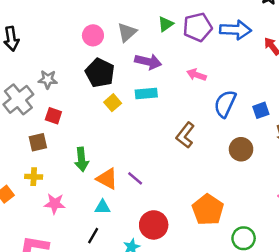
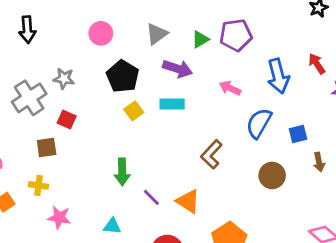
green triangle: (166, 24) -> (200, 39), moved
blue arrow: (236, 30) -> (278, 76), moved, turned 68
pink circle: (93, 35) -> (101, 33), moved
green arrow: (82, 159) -> (122, 172), moved
orange triangle: (107, 179) -> (188, 201), moved

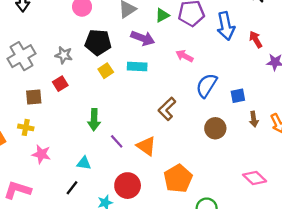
black pentagon: (123, 76) -> (98, 42), turned -30
blue arrow: (278, 76) -> (226, 26), moved
gray star: (64, 79) -> (64, 55), moved
red square: (67, 120) -> (60, 84), moved, turned 32

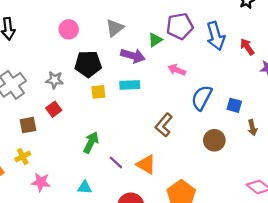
green triangle: (162, 15) -> (155, 40), moved
yellow square: (106, 71) -> (98, 92), turned 32
blue square: (238, 96) -> (234, 105), turned 32
green arrow: (94, 120) -> (91, 142), turned -150
yellow cross: (26, 127) -> (23, 157), turned -32

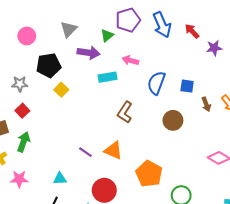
cyan rectangle: (130, 85) -> (108, 77), moved
yellow square: (98, 92) -> (61, 90), turned -32
green arrow: (91, 142) -> (24, 142), moved

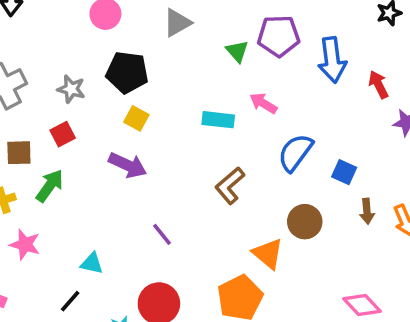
green triangle: (107, 35) -> (237, 51), turned -48
purple arrow: (89, 53) -> (128, 165), moved
yellow square: (61, 90) -> (136, 118), turned -32
orange triangle: (113, 150) -> (268, 254), moved
purple line: (85, 152) -> (162, 234), moved

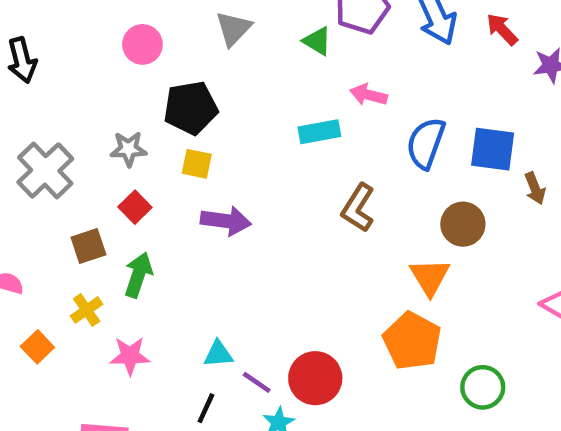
yellow square: (136, 118) -> (197, 164), moved
blue square: (344, 172) -> (493, 149), size x1.5
purple line: (162, 234) -> (257, 382), moved
orange triangle: (268, 254) -> (430, 277), turned 36

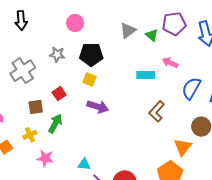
gray triangle: (233, 29) -> (128, 30), moved
gray star: (129, 149) -> (57, 55), moved

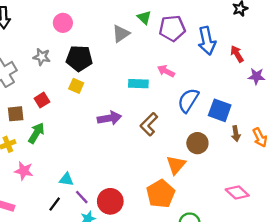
green triangle: (152, 35) -> (144, 17), moved
purple arrow: (98, 107) -> (109, 118), moved, turned -30

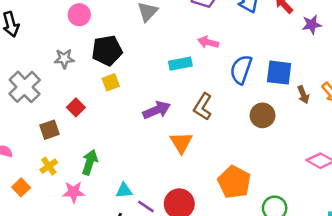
yellow square: (76, 86) -> (111, 82), turned -32
green arrow: (36, 133) -> (90, 162), moved
orange triangle: (176, 165) -> (181, 143), moved

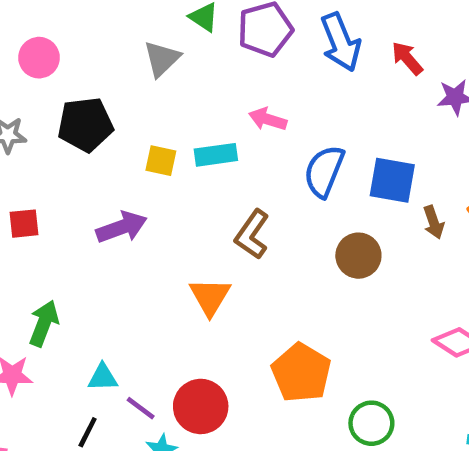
yellow square: (111, 82) -> (161, 161), moved, turned 30
red square: (76, 107) -> (24, 224), turned 36
purple arrow: (157, 110) -> (122, 227), moved

